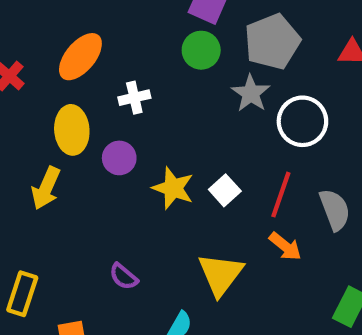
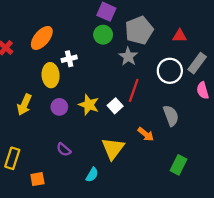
white circle: (302, 121) -> (170, 71), moved
yellow ellipse: (72, 130) -> (51, 75), moved
purple circle: (119, 158) -> (59, 107), moved
red line: (281, 195) -> (134, 90), moved

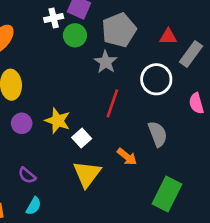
white cross: (69, 59) -> (54, 18), moved
gray rectangle: (197, 63) -> (191, 54), moved
white square: (115, 106) -> (82, 138), moved
green rectangle: (179, 165) -> (167, 194), size x1.4
cyan semicircle: (92, 175) -> (34, 206), moved

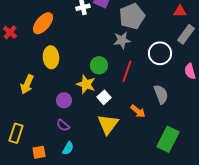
green circle: (75, 35) -> (99, 65), moved
red triangle: (168, 37) -> (180, 11), moved
gray star: (106, 62) -> (122, 40), turned 30
purple circle: (22, 123) -> (64, 100), moved

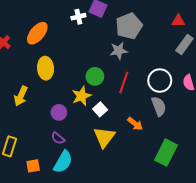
white circle: (160, 53) -> (160, 81), moved
yellow star: (86, 84) -> (82, 96), turned 30
cyan semicircle: (68, 148) -> (63, 162), size x1.6

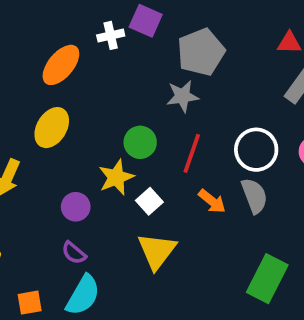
orange ellipse: (37, 33) -> (61, 65), moved
yellow ellipse: (46, 68) -> (52, 128), turned 35
orange arrow: (135, 124) -> (212, 201), moved

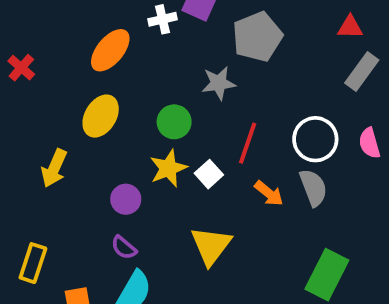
gray star: (183, 96) -> (219, 83), moved
green circle: (140, 142) -> (174, 122), moved
white square: (149, 201) -> (209, 174), moved

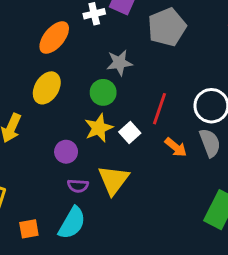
gray star: (219, 83) -> (119, 63), moved
yellow triangle: (211, 246) -> (113, 180), moved
purple semicircle: (124, 248) -> (78, 186), moved, turned -36

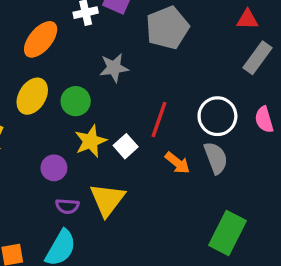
green circle: (103, 92) -> (76, 101), moved

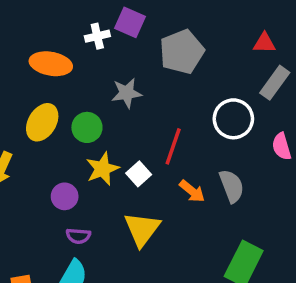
orange ellipse: (41, 39) -> (51, 64), turned 60
white circle: (217, 116) -> (233, 119), moved
yellow triangle: (107, 200) -> (142, 229), moved

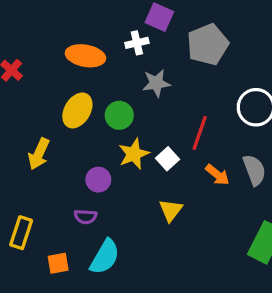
white cross: (97, 36) -> (137, 43), moved
yellow triangle: (142, 229) -> (171, 210), size x0.7
purple semicircle: (78, 236) -> (85, 217), moved

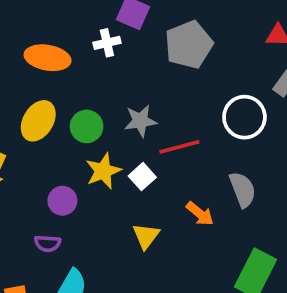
gray star: (156, 83) -> (140, 121), moved
red line: (200, 133) -> (179, 147), turned 56
orange arrow: (217, 175) -> (200, 214), moved

